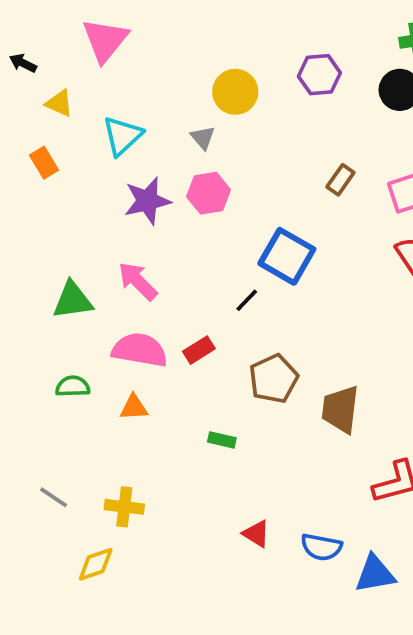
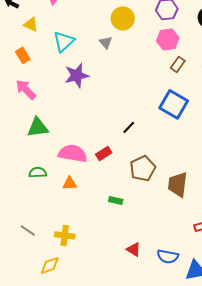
pink hexagon: (208, 193) -> (168, 39), moved
blue square: (287, 256) -> (174, 104), moved
pink arrow: (138, 281) -> (26, 89), moved

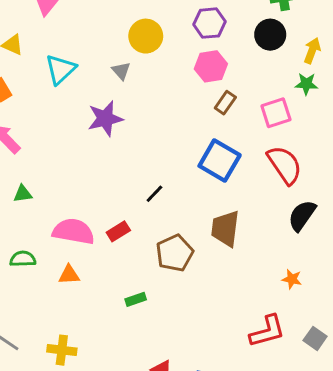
purple star: (77, 75) -> (105, 119), moved
green triangle: (38, 127) -> (23, 194), size x0.6
brown trapezoid: (178, 184) -> (225, 229), moved
green rectangle: (116, 200) -> (136, 299), turned -32

